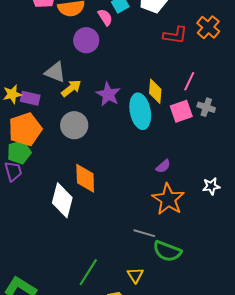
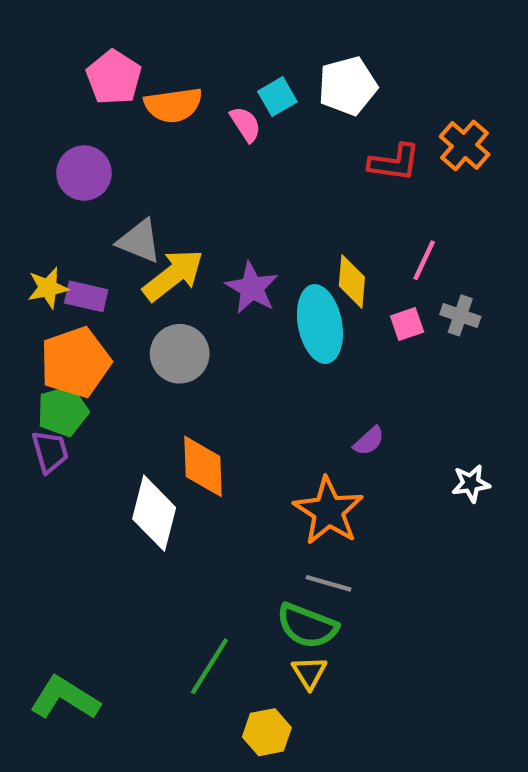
purple circle: (86, 40) -> (84, 173), moved
yellow arrow: (71, 88) -> (173, 275), size x1.4
pink square: (181, 111) -> (407, 324), size x0.7
orange star: (168, 199) -> (328, 511), moved
green semicircle: (167, 251) -> (307, 626), moved

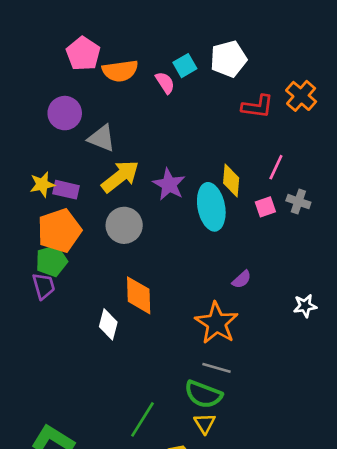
gray triangle: (139, 241) -> (102, 138), moved
white diamond: (154, 513) -> (108, 324), size x0.7

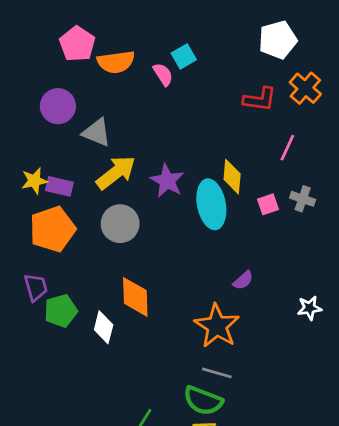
white pentagon: (228, 59) -> (278, 40), moved
pink line: (276, 167) -> (287, 148), moved
green pentagon: (51, 261) -> (61, 311), moved

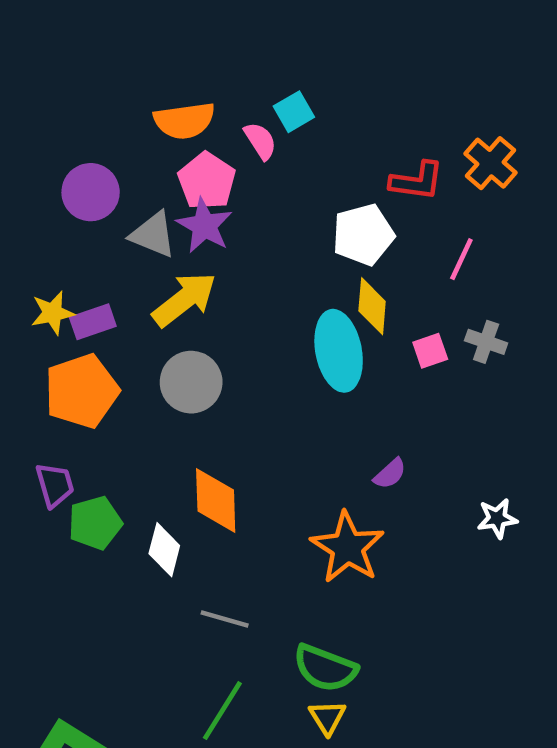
white pentagon: (278, 40) -> (363, 235), moved
pink pentagon: (77, 44) -> (207, 181), moved
purple star: (167, 181) -> (204, 226), moved
purple rectangle: (59, 186) -> (93, 322), turned -32
gray line: (217, 373) -> (225, 619), moved

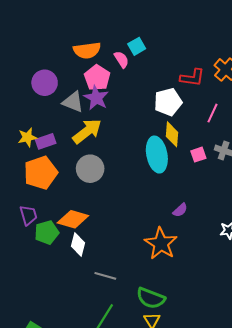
orange diamond: (216, 501) -> (73, 219), moved, turned -72

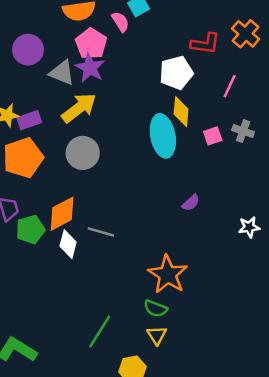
orange diamond: (73, 219) -> (62, 214), turned -44
orange star: (161, 244) -> (168, 274), moved
gray line: (105, 276) -> (101, 232), moved
green semicircle: (151, 298) -> (156, 308), size x0.7

